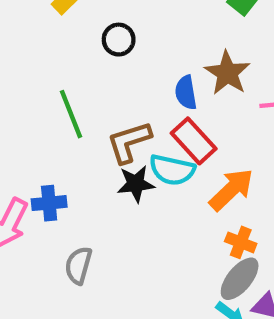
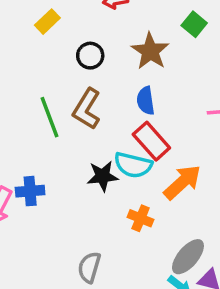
brown star: (227, 73) -> (150, 51), moved
brown L-shape: (129, 142) -> (87, 109), moved, turned -42
orange cross: (241, 242) -> (140, 218), moved
gray semicircle: (78, 265) -> (89, 267), moved

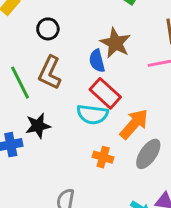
brown star: (150, 51) -> (115, 43), moved
black star: (103, 176) -> (38, 126), moved
gray ellipse: (188, 257) -> (148, 154), moved

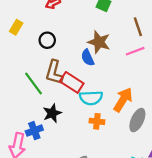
red rectangle: (105, 93) -> (72, 82), moved
orange cross: (103, 157) -> (97, 121), moved

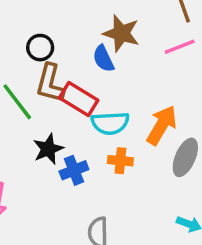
black circle: (47, 40) -> (40, 48), moved
blue cross: (34, 131) -> (74, 170), moved

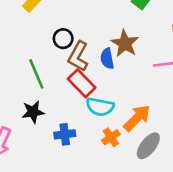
brown L-shape: (50, 83) -> (78, 56), moved
black star: (48, 149) -> (33, 112), moved
orange cross: (120, 161) -> (111, 137), moved, turned 36

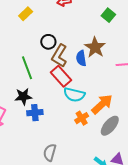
blue cross: (65, 134) -> (35, 113), moved

